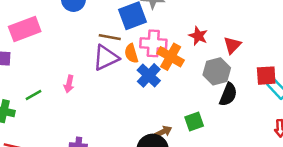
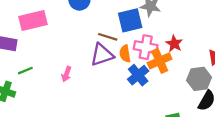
red star: (198, 36) -> (174, 44), moved
orange cross: (171, 57) -> (160, 61), turned 30
green line: (33, 95) -> (25, 71), moved

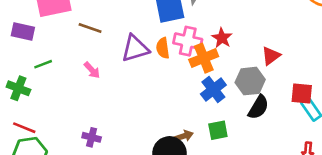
brown line: (108, 37) -> (90, 28), moved
pink arrow: (66, 74) -> (92, 70), turned -64
blue cross: (138, 75) -> (213, 89), moved

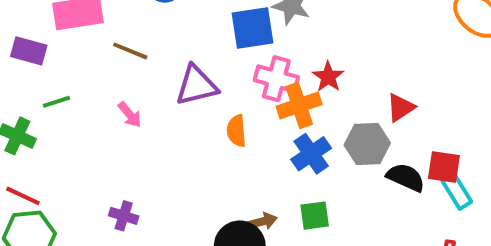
orange semicircle: (163, 48) -> (236, 131), moved
black semicircle: (258, 107) -> (406, 177), moved, turned -100

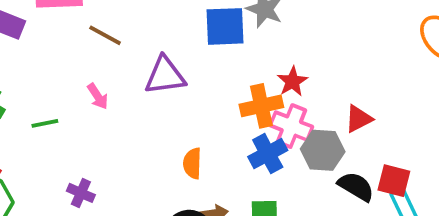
pink cross: (276, 79) -> (291, 126), moved
green line: (57, 102) -> (45, 123), moved
orange semicircle: (236, 131) -> (192, 163), moved

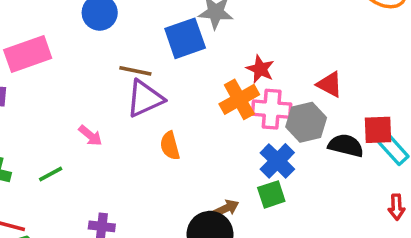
brown line: (105, 35) -> (135, 71), moved
red triangle: (359, 119) -> (330, 84), turned -48
blue cross: (268, 154) -> (277, 161), moved
orange semicircle: (192, 163) -> (170, 146), moved

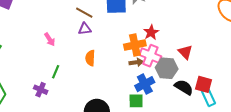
purple triangle: (145, 99) -> (85, 29), size x0.6
green line: (51, 174) -> (56, 72), moved, turned -56
brown arrow: (226, 208) -> (136, 62), moved

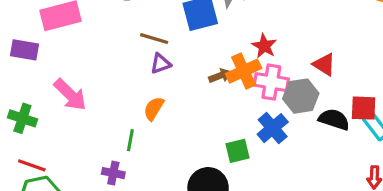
pink arrow: (50, 39) -> (70, 95), moved, size x1.6
orange semicircle: (90, 58) -> (154, 109), moved, turned 42
brown arrow: (136, 62) -> (220, 76), moved
green square: (136, 101) -> (238, 151), moved

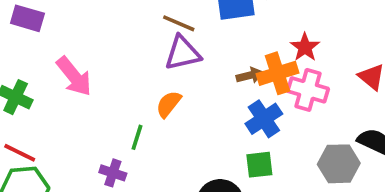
purple triangle: (160, 64) -> (183, 53), size x1.5
gray hexagon: (301, 96) -> (339, 164), moved
blue cross: (273, 128) -> (264, 119), moved

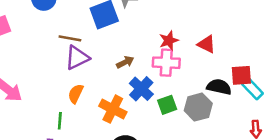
red star: (305, 47) -> (169, 41), moved, turned 30
orange cross: (278, 73) -> (113, 109), moved, turned -32
green square: (259, 165) -> (167, 105), moved

